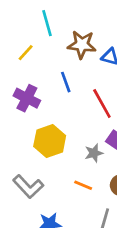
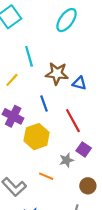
yellow hexagon: (50, 141) -> (37, 137), moved
orange line: (83, 185) -> (46, 176), moved

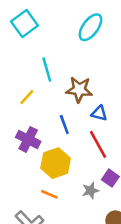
blue triangle: (79, 83) -> (99, 113), moved
orange line: (46, 176) -> (49, 194), moved

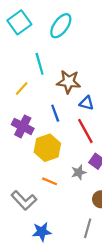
cyan ellipse: (90, 27) -> (61, 26), moved
orange line: (49, 194) -> (50, 181), moved

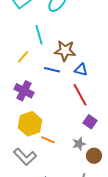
blue line: (55, 113) -> (52, 70), moved, turned -56
yellow hexagon: (47, 148) -> (30, 124), moved
gray star: (79, 172) -> (79, 144), moved

